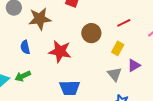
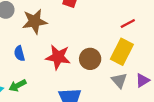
brown circle: (91, 33) -> (90, 59), moved
yellow rectangle: (118, 48) -> (122, 52), size x1.6
purple triangle: (134, 65) -> (143, 80), moved

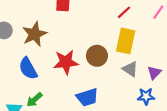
blue semicircle: (19, 53) -> (28, 69), size x1.5
purple triangle: (143, 80) -> (154, 73), moved

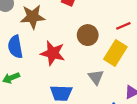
brown circle: (97, 56) -> (88, 35), moved
gray triangle: (130, 69) -> (96, 77), moved

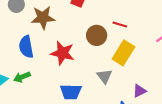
red line: (123, 26) -> (120, 24), moved, turned 40

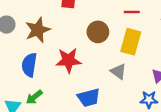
red line: (120, 24) -> (132, 12), moved
blue semicircle: (26, 47) -> (29, 65), turned 35

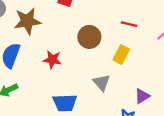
yellow rectangle: (131, 42) -> (121, 54), size x0.7
red star: (68, 60) -> (52, 60), size x0.7

